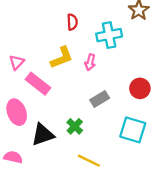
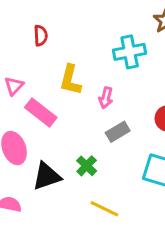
red semicircle: (72, 22) -> (41, 36), moved
yellow L-shape: (62, 58) -> (70, 80), turned 125
pink arrow: (90, 62) -> (106, 98), moved

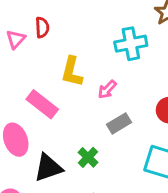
pink triangle: (14, 86) -> (16, 39), moved
pink arrow: (106, 98) -> (107, 89), turned 30

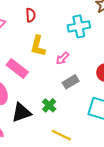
red semicircle: (42, 27) -> (31, 15), moved

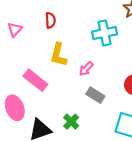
gray rectangle: (71, 82) -> (95, 95), turned 63

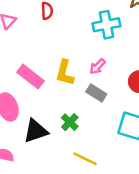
yellow L-shape: (58, 55) -> (65, 73), moved
pink arrow: (86, 69) -> (98, 66), moved

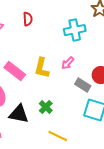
gray rectangle: (96, 93) -> (83, 85), moved
black triangle: (36, 131) -> (19, 114), turned 30

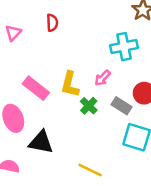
cyan cross: (75, 30) -> (124, 47), moved
green cross: (46, 107) -> (89, 106), moved

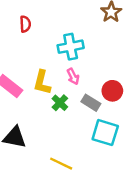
cyan cross: (124, 47) -> (71, 47), moved
pink arrow: (103, 78) -> (73, 76), turned -70

